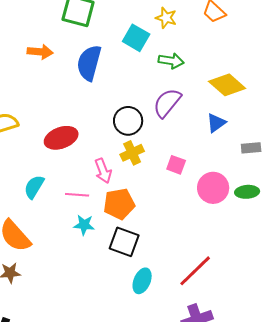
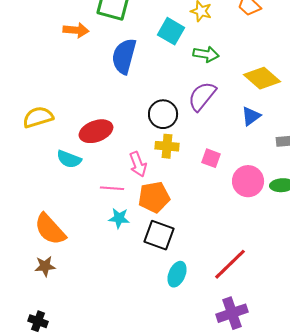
orange arrow: (40, 52) -> (76, 30), moved
yellow cross: (132, 153) -> (167, 146), turned 30
cyan semicircle: (34, 187) -> (69, 159), moved, turned -100

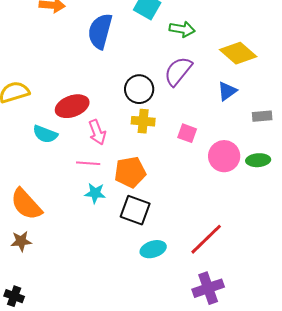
pink arrow: (138, 164) -> (97, 132), moved
cyan ellipse: (177, 274) -> (153, 249), turned 50

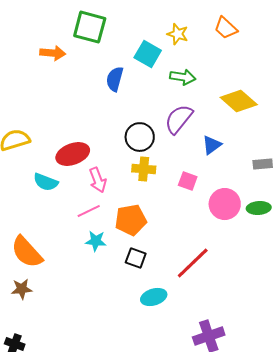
blue semicircle: (100, 31) -> (115, 79), moved, size x0.7
blue triangle: (227, 91) -> (212, 145), moved
pink line: (88, 163) -> (89, 211), turned -30
black square: (135, 210) -> (136, 258), size x0.7
red line: (206, 239) -> (193, 263), moved

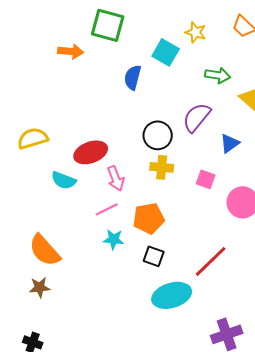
green arrow: (183, 77) -> (218, 75), moved
cyan ellipse: (154, 297) -> (172, 295), size x1.5

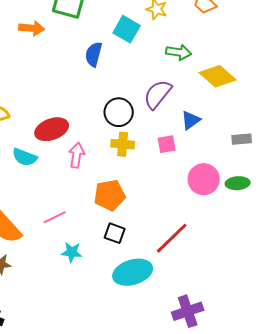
pink arrow: (116, 178) -> (77, 155), turned -150
pink square: (206, 179) -> (167, 144), moved, turned -30
pink line: (107, 209) -> (55, 217), moved
cyan star: (114, 239) -> (72, 252), moved

